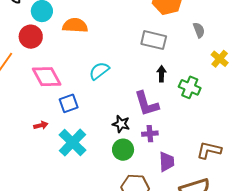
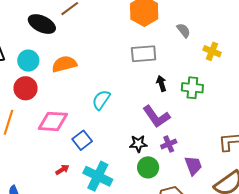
pink diamond: (47, 77) -> (53, 121), turned -40

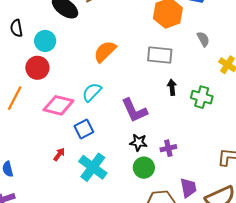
orange semicircle: (64, 64) -> (105, 52), moved, turned -40
cyan semicircle: (101, 100) -> (92, 92), moved
purple L-shape: (156, 117) -> (134, 110), moved
purple trapezoid: (193, 166) -> (188, 188), moved
red arrow: (62, 170) -> (59, 154), turned -32

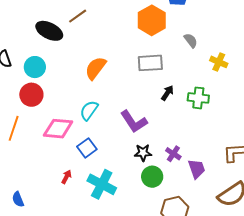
black arrow: (172, 87) -> (167, 93), turned 49
purple cross: (168, 148) -> (173, 154), turned -35
purple trapezoid: (188, 188) -> (197, 169), moved

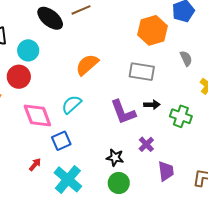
black arrow: (167, 93) -> (152, 105), turned 42
purple L-shape: (134, 122) -> (123, 112), moved
pink diamond: (58, 129) -> (37, 115), turned 52
purple cross: (173, 154) -> (146, 144), moved
purple trapezoid: (197, 169) -> (166, 171), moved

